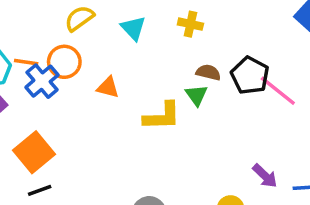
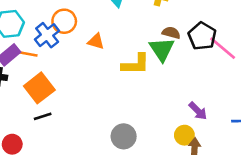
orange line: (26, 62) -> (28, 54), moved
green triangle: (196, 95) -> (162, 49), size x1.5
purple arrow: (265, 176) -> (198, 111), moved

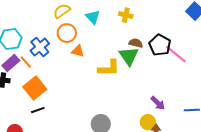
orange circle: (64, 21) -> (67, 33), moved
orange line: (28, 54) -> (26, 62), turned 40

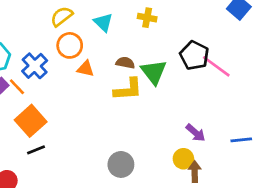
brown semicircle: (136, 43) -> (125, 63), moved

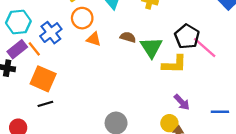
yellow L-shape: (128, 89) -> (174, 64), moved
orange square: (31, 121) -> (43, 79), turned -30

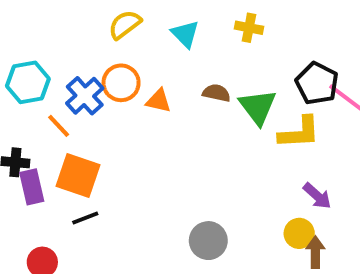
orange circle: (82, 18) -> (121, 83), moved
purple rectangle: (17, 49) -> (32, 187), moved, turned -60

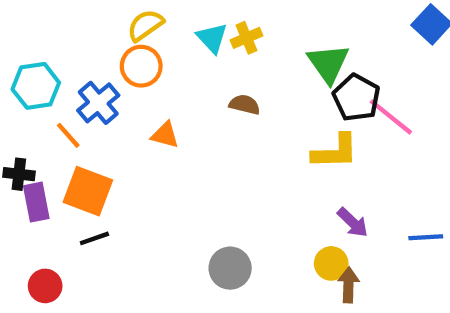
yellow cross: (249, 28) -> (246, 38), moved, turned -36
orange circle: (121, 83) -> (141, 66), moved
orange triangle: (159, 101) -> (165, 135), moved
green triangle: (258, 107) -> (328, 63), moved

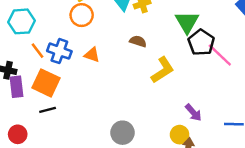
blue cross: (98, 103) -> (59, 51), moved, turned -35
yellow L-shape: (335, 152) -> (163, 70), moved, turned -36

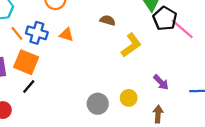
black line: (48, 110) -> (29, 87), turned -32
yellow circle: (180, 135) -> (129, 98), moved

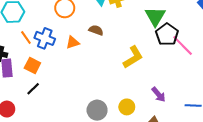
brown semicircle: (108, 20) -> (96, 30), moved
orange triangle: (66, 35) -> (73, 42), turned -40
orange square: (26, 62) -> (32, 66), size x0.7

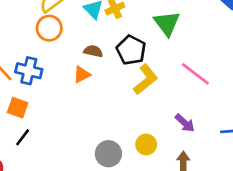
black pentagon: (167, 34) -> (131, 50), moved
orange triangle: (73, 42) -> (82, 75), moved
pink line: (183, 46) -> (195, 74), moved

